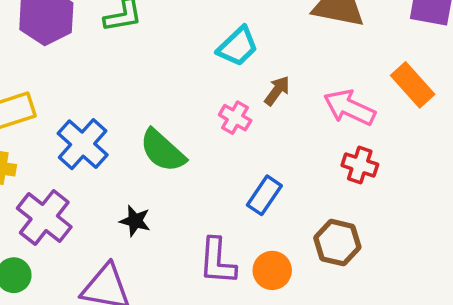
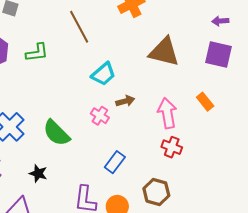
orange rectangle: (413, 85) -> (205, 102), size x0.7
brown arrow: (277, 91) -> (125, 101), turned 36
pink arrow: (349, 108) -> (167, 113), turned 52

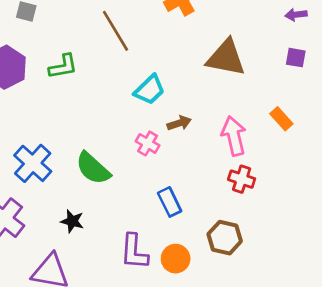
purple square: (219, 54) -> (296, 58), size x0.6
blue rectangle: (115, 162) -> (170, 202), turned -60

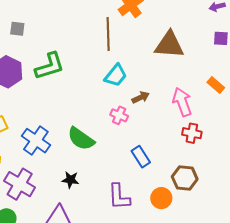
brown line: (115, 31) -> (108, 34), moved, turned 36
green L-shape: (63, 67) -> (50, 66), size x1.4
orange circle: (176, 259) -> (161, 198), moved

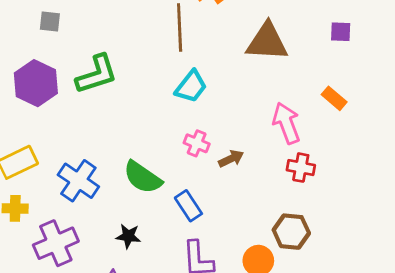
brown arrow: (141, 97) -> (231, 159), moved
blue rectangle: (141, 157) -> (188, 206), moved
purple cross: (20, 184) -> (56, 243), turned 36

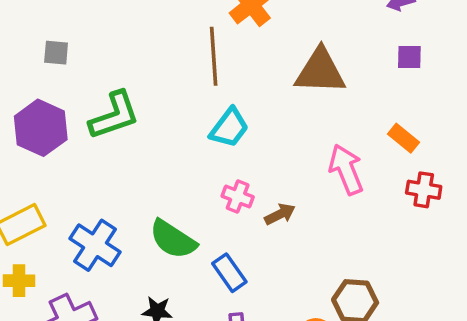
red cross: (301, 168) -> (424, 190), moved

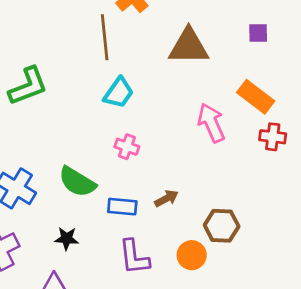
orange rectangle: (403, 138) -> (256, 97), size x1.5
brown arrow: (280, 214) -> (166, 198), moved
blue rectangle: (229, 273) -> (122, 207), turned -48

